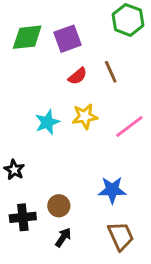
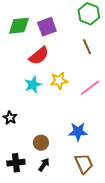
brown line: (111, 72) -> (87, 47), moved
red semicircle: (78, 76) -> (39, 56), moved, size x1.5
black cross: (23, 217) -> (16, 163), moved

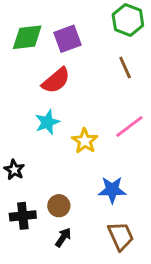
yellow star: (59, 81) -> (85, 141), moved, turned -30
black cross: (16, 163) -> (23, 216), moved

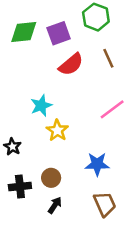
green hexagon: (128, 20) -> (96, 17), moved
red semicircle: (56, 80) -> (71, 64), moved
yellow star: (85, 141) -> (57, 130), moved

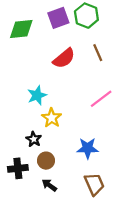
purple square: (59, 33) -> (58, 18), moved
black star: (12, 147) -> (34, 139), moved
black arrow: (55, 205) -> (49, 185), turned -88

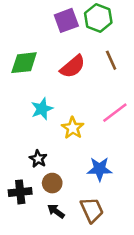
green diamond: (21, 29) -> (24, 63), moved
yellow star: (52, 118) -> (73, 128), moved
brown trapezoid: (94, 184) -> (92, 210), moved

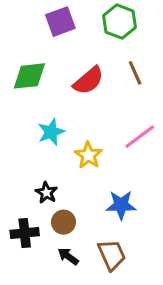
purple square: (66, 20) -> (60, 22), moved

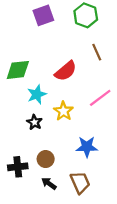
green diamond: (29, 76) -> (18, 70), moved
red semicircle: (88, 81) -> (66, 71), moved
black star: (46, 193) -> (34, 122), moved

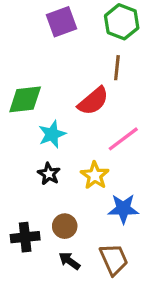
brown line: (97, 52) -> (117, 68), moved, turned 30
pink line: (100, 98) -> (123, 139), moved
yellow star: (63, 111) -> (95, 175), moved

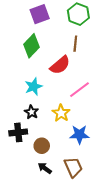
green diamond: (25, 99) -> (31, 46), moved, turned -40
black cross: (25, 237) -> (18, 132), moved

